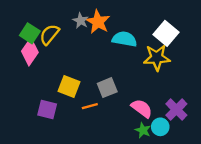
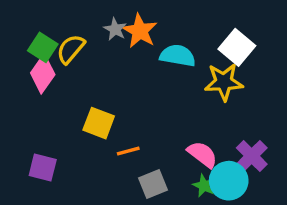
gray square: (107, 88) -> (153, 184), moved
purple square: (47, 110) -> (43, 168), moved
cyan circle: (160, 127) -> (229, 181), size x1.5

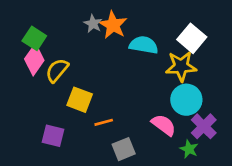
yellow semicircle: (71, 49) -> (57, 70), moved
purple square: (43, 168) -> (53, 136), moved
cyan circle: (229, 181) -> (186, 100), moved
green star: (204, 186) -> (189, 149), moved

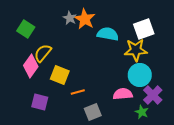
white square: (192, 38) -> (144, 29), turned 30
pink diamond: (34, 60) -> (31, 66), moved
pink semicircle: (164, 125) -> (123, 94), turned -42

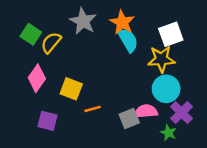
gray star: (70, 18) -> (83, 21), size x1.6
orange star: (85, 19) -> (122, 22), moved
cyan semicircle: (108, 34) -> (128, 40), turned 50
yellow semicircle: (43, 53) -> (51, 43), moved
gray square: (93, 112) -> (129, 118), moved

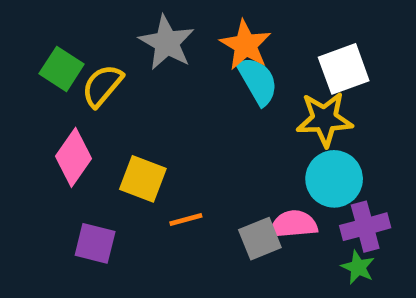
purple cross: (181, 113) -> (365, 227), turned 30
green star: (168, 133) -> (358, 267), moved

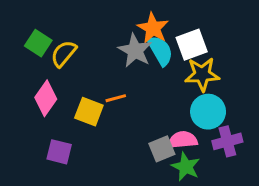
gray star: (167, 43) -> (135, 51), moved
white square: (344, 69) -> (192, 45), moved
orange line: (186, 220) -> (116, 98), moved
green star: (358, 267) -> (186, 167), moved, size x1.4

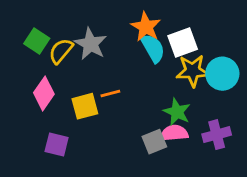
gray star: (135, 51) -> (91, 44), moved
yellow square: (89, 112) -> (85, 106), turned -36
cyan circle: (208, 112) -> (222, 74), moved
green star: (186, 167) -> (177, 112), moved

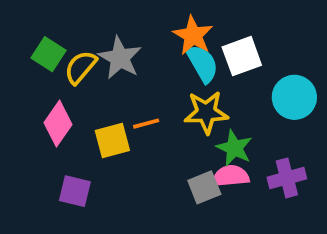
yellow star: (193, 71) -> (206, 112), moved

